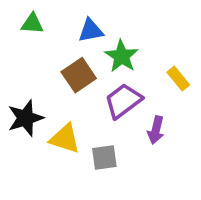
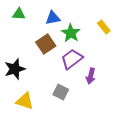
yellow rectangle: (178, 79) -> (104, 27), moved
yellow triangle: (65, 139) -> (25, 101), moved
gray square: (104, 158) -> (61, 92), turned 35

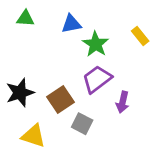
brown square: (46, 44) -> (60, 99), moved

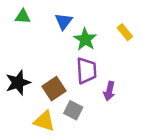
blue triangle: (71, 24) -> (64, 21), turned -42
purple trapezoid: (97, 79) -> (86, 71), turned 124
yellow triangle: (33, 136) -> (44, 121), moved

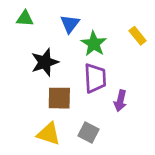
black star: (18, 83) -> (45, 62), moved
brown square: (54, 89) -> (59, 98), turned 35
gray square: (73, 110) -> (88, 133), moved

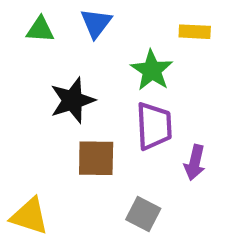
blue triangle: (70, 24) -> (96, 23), moved
yellow rectangle: (138, 36) -> (195, 32), moved, turned -48
yellow triangle: (49, 134) -> (30, 216), moved

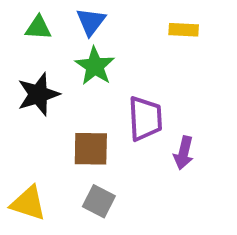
green star: (152, 70) -> (95, 66), moved
black star: (72, 100) -> (38, 94), moved
gray square: (143, 214) -> (99, 201), moved

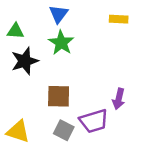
green triangle: (38, 28) -> (15, 31), moved
purple trapezoid: (145, 119) -> (94, 121), moved, turned 76

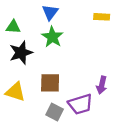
yellow triangle: (18, 131) -> (15, 92), moved

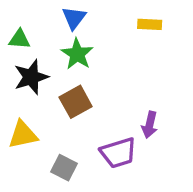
brown square: (50, 83) -> (76, 102), moved, turned -30
yellow triangle: (15, 92) -> (23, 135), turned -30
gray square: (55, 112) -> (64, 168), moved

